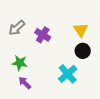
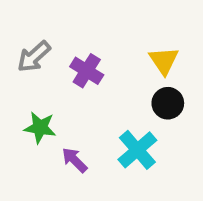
purple arrow: (25, 83) -> (75, 160), moved

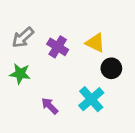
yellow triangle: (164, 61) -> (95, 43), moved, turned -30
green star: (40, 128) -> (20, 74), moved

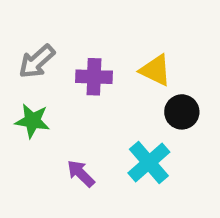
purple cross: (58, 47) -> (94, 77), turned -30

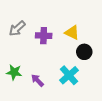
green star: (32, 121) -> (14, 72), moved

